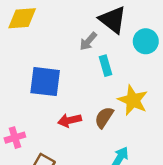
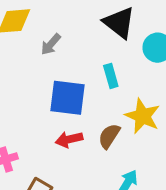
gray arrow: (88, 41) -> (51, 44), moved
blue square: (45, 82) -> (67, 98), moved

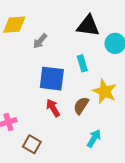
black triangle: (119, 23) -> (88, 26), turned -30
red arrow: (69, 139) -> (53, 108), turned 72

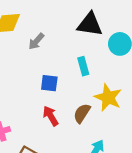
blue square: (52, 79) -> (49, 83), size x0.6

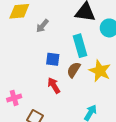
cyan rectangle: (83, 66) -> (80, 46), size x1.5
brown semicircle: (82, 113) -> (74, 70), moved

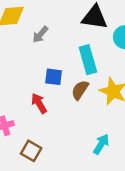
red arrow: (54, 85) -> (39, 103), moved

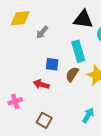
red arrow: (39, 103) -> (41, 84), turned -42
brown square: (31, 151) -> (44, 120), moved

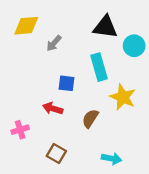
brown semicircle: (72, 74) -> (90, 118), moved
cyan arrow: (88, 115) -> (112, 159), moved, turned 70

